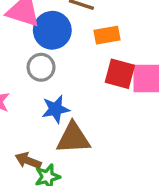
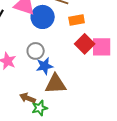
gray circle: (41, 67) -> (36, 51), moved
red square: (120, 74) -> (85, 44), turned 30

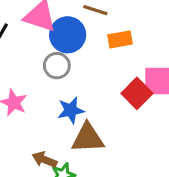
red square: (85, 44) -> (137, 93), moved
gray circle: (36, 51) -> (57, 66), moved

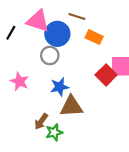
orange rectangle: (120, 39) -> (94, 37), turned 35
brown arrow: (45, 160) -> (41, 122), turned -77

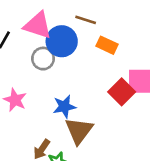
gray circle: (50, 55) -> (43, 59), moved
brown triangle: (71, 106) -> (79, 131), turned -50

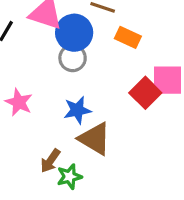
gray circle: (43, 59) -> (73, 58), moved
brown triangle: (79, 131) -> (95, 139), turned -36

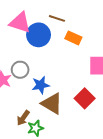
gray circle: (73, 58) -> (20, 70), moved
red square: (145, 93) -> (85, 98), moved

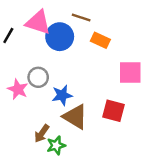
red square: (85, 98) -> (113, 111), turned -30

